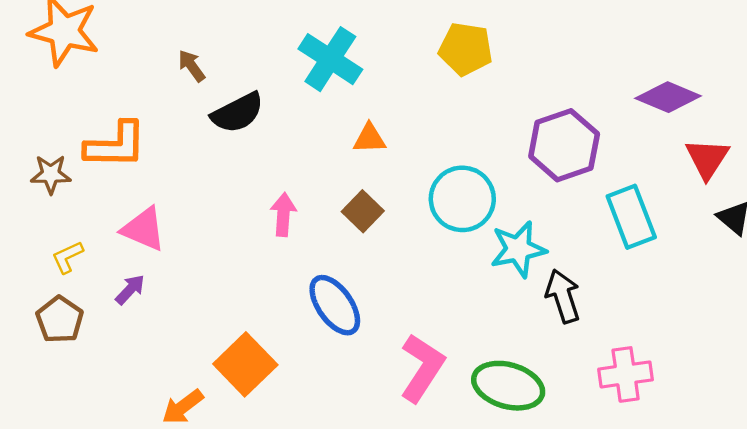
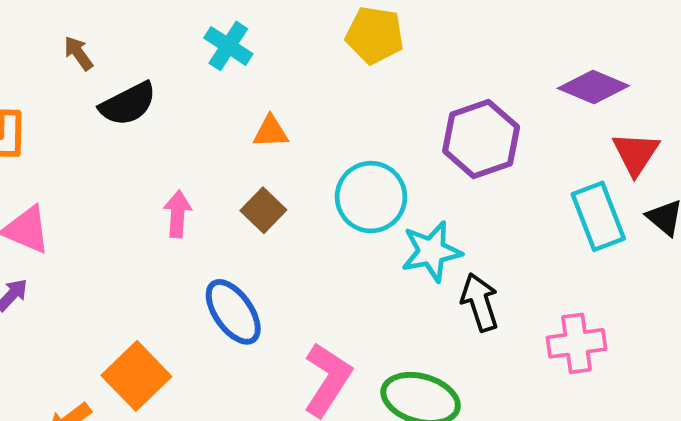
cyan cross: (330, 59) -> (228, 46), size x0.7
cyan rectangle: (631, 217) -> (598, 216), moved
pink cross: (626, 374) -> (577, 343), moved

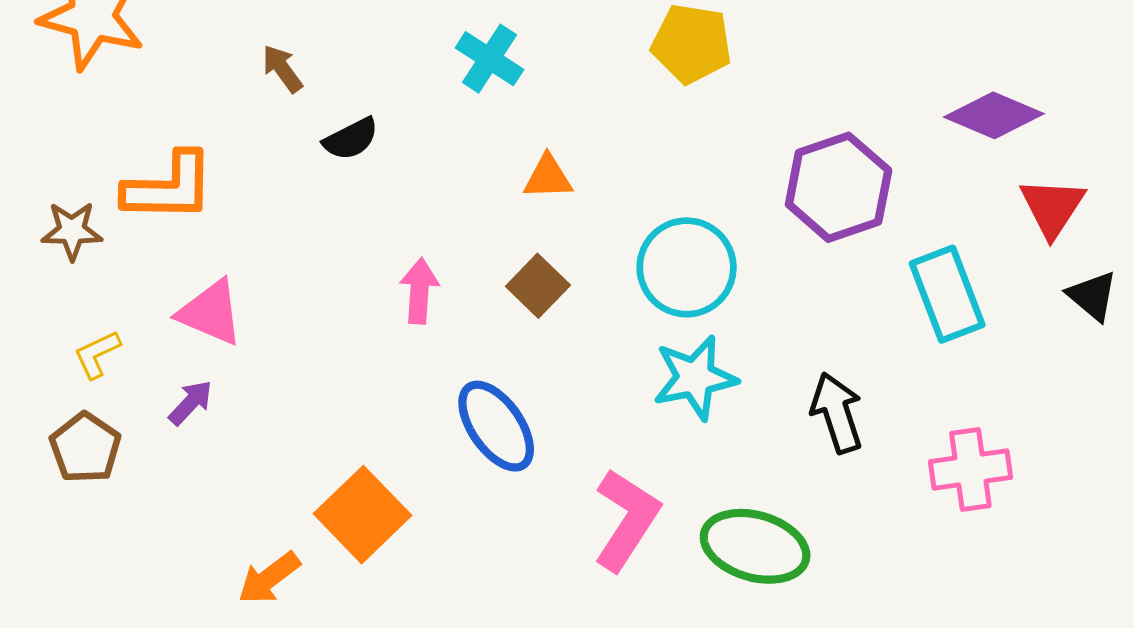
black semicircle: (128, 104) -> (351, 139), size x0.7
cyan rectangle: (598, 216) -> (947, 294), moved
cyan star: (431, 251) -> (695, 378), moved

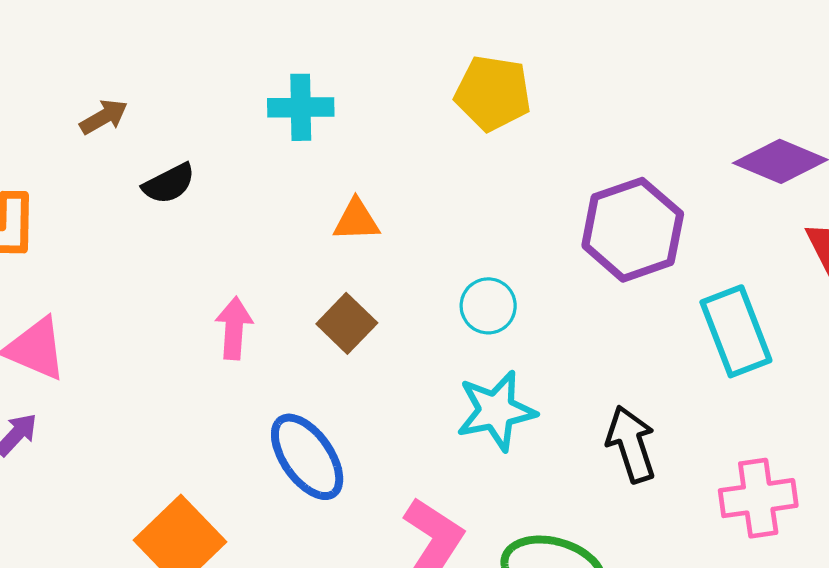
cyan cross: (489, 59) -> (301, 107), turned -34
brown arrow: (282, 69) -> (104, 117), turned 96
cyan circle: (687, 267) -> (488, 306), size x0.6

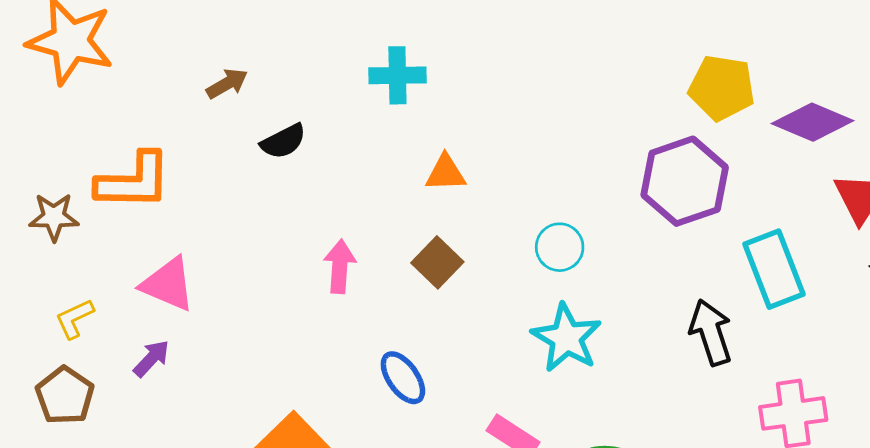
yellow pentagon: (493, 93) -> (722, 88), moved
cyan star: (496, 411) -> (566, 338), turned -30
black arrow: (631, 444) -> (711, 332), moved
blue ellipse: (307, 457) -> (403, 378), size x0.7

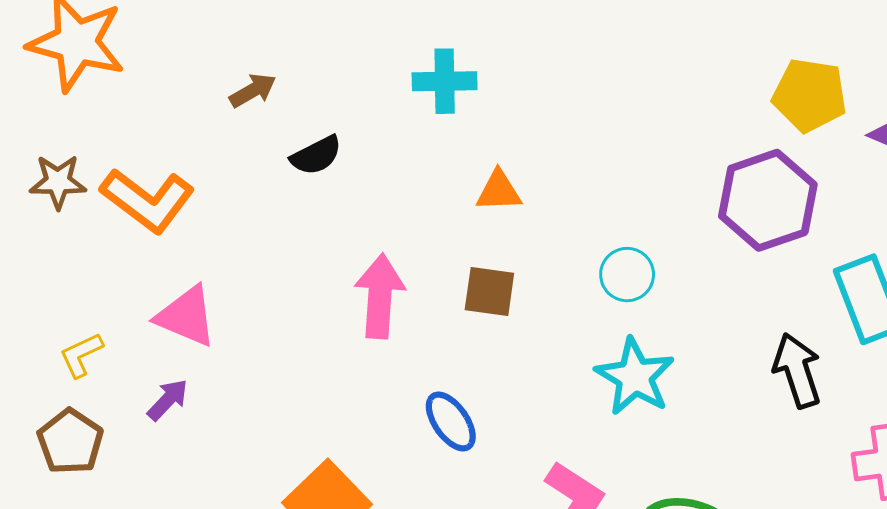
orange L-shape: (134, 181) -> (148, 200), turned 36
brown star: (54, 217) -> (58, 182), moved
brown square: (437, 262) -> (489, 292), turned -36
pink arrow: (340, 266) -> (380, 296), size x1.4

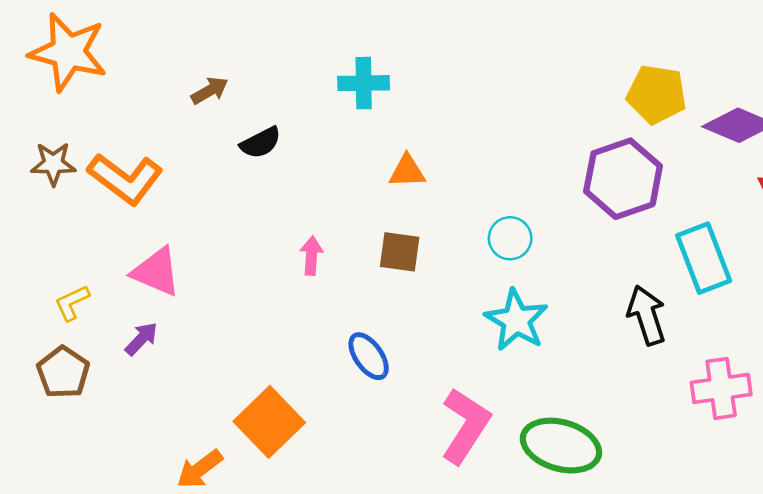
pink arrow: (380, 296) -> (311, 256), size x0.6

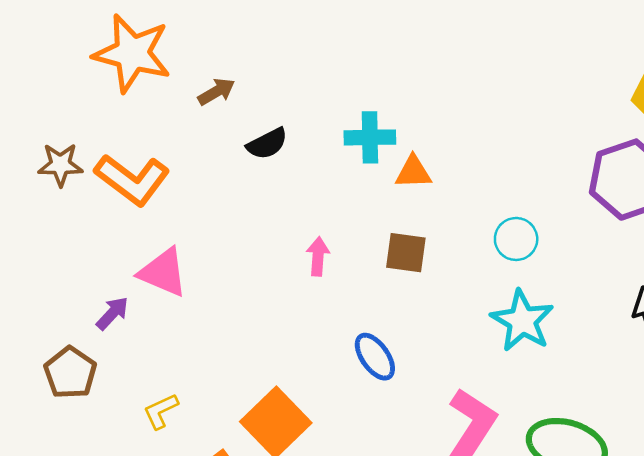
orange star: (68, 52) -> (132, 53), moved
cyan cross: (364, 83) -> (370, 137), moved
yellow L-shape: (72, 303) -> (161, 411), moved
purple arrow: (141, 339) -> (112, 313), moved

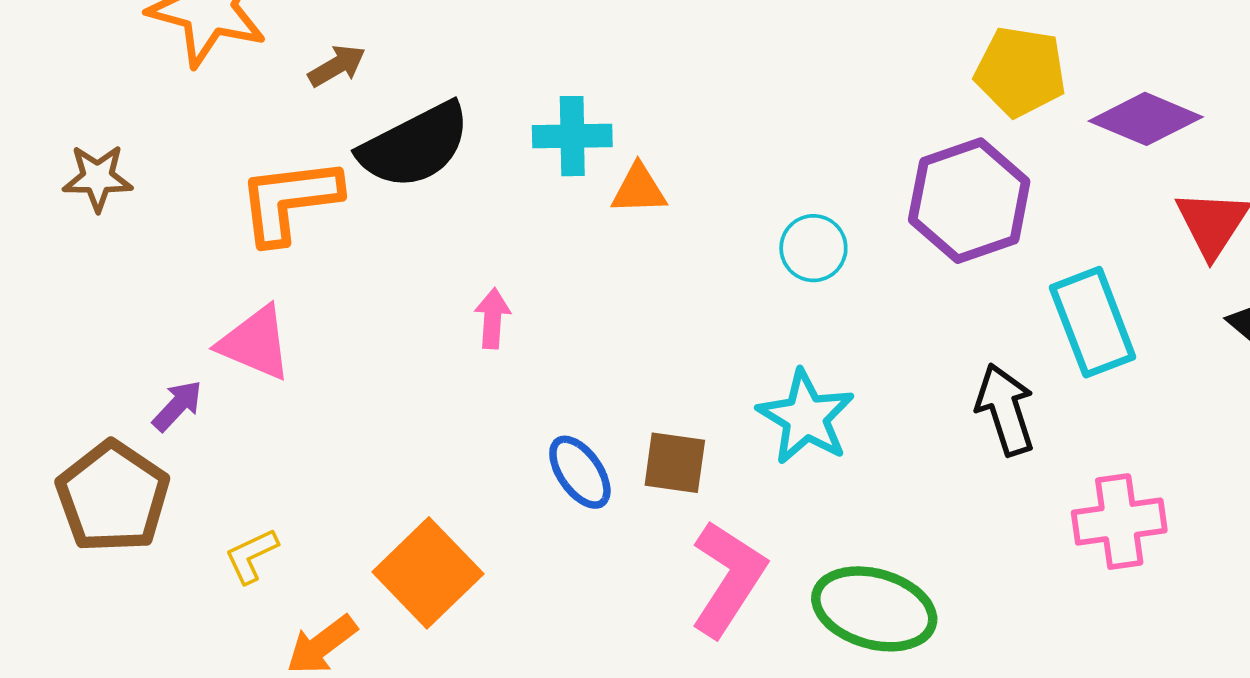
black semicircle: (267, 144) -> (415, 146), size x1.8
orange L-shape: (132, 180) -> (289, 201), moved, turned 136
cyan circle: (516, 239) -> (813, 248), moved
brown square: (406, 253) -> (675, 463), moved
brown pentagon: (70, 373) -> (113, 497), size x1.4

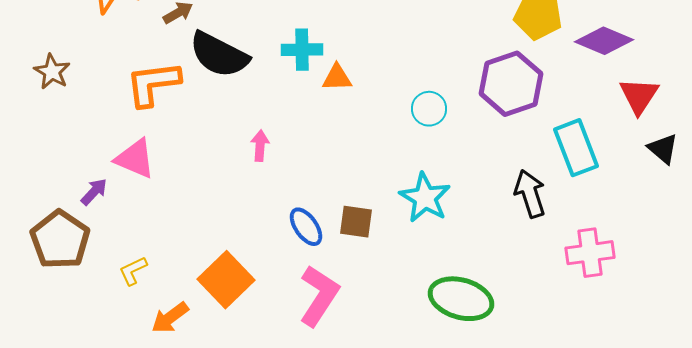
black semicircle: (415, 146) -> (219, 55), turned 54
brown star: (98, 178) -> (52, 72), turned 30
pink L-shape: (728, 579) -> (319, 296), moved

